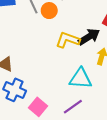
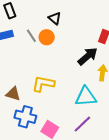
yellow L-shape: (68, 40) -> (43, 84), moved

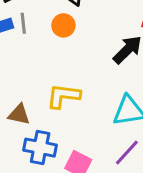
gray line: (31, 36) -> (23, 23), moved, turned 32

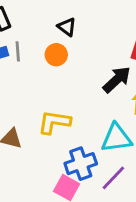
blue cross: (40, 148) -> (81, 164), moved, turned -32

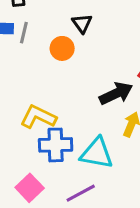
blue cross: (81, 164) -> (56, 145), moved

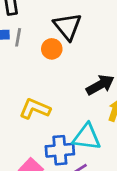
black triangle: (82, 23) -> (68, 26), size x1.6
blue cross: (56, 145) -> (60, 150), moved

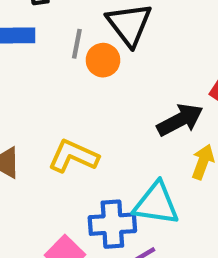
gray line: (18, 37) -> (77, 44), moved

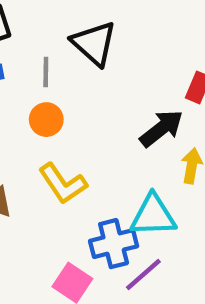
orange circle: (103, 60) -> (46, 120), moved
yellow L-shape: (73, 156) -> (63, 184), turned -138

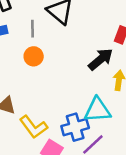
yellow L-shape: (63, 184) -> (33, 127), moved

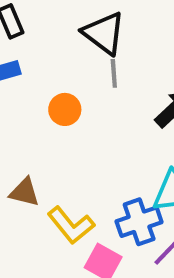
gray line: (32, 29) -> (114, 73), moved

